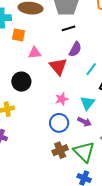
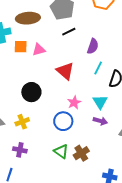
purple semicircle: (75, 49) -> (93, 46), moved
pink triangle: (35, 53) -> (39, 50), moved
blue circle: (59, 123) -> (63, 121), moved
green triangle: (84, 152) -> (61, 151), moved, size x0.7

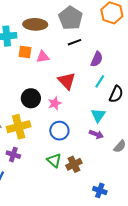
pink star: (74, 102) -> (55, 103), moved
yellow cross: (22, 122) -> (19, 127), size x1.6

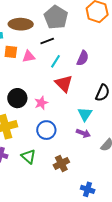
black line: (74, 42) -> (47, 41), moved
red triangle: (67, 81) -> (64, 84), moved
cyan line: (100, 81) -> (56, 61), moved
green triangle: (54, 160) -> (29, 156), moved

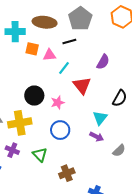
cyan line: (56, 61) -> (64, 68), moved
brown cross: (61, 164) -> (67, 173), moved

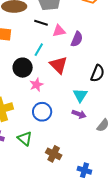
black line: (69, 41) -> (41, 23), turned 40
pink triangle: (49, 55) -> (59, 31), moved
black circle: (34, 96) -> (23, 68), moved
brown cross: (67, 173) -> (54, 154), turned -35

